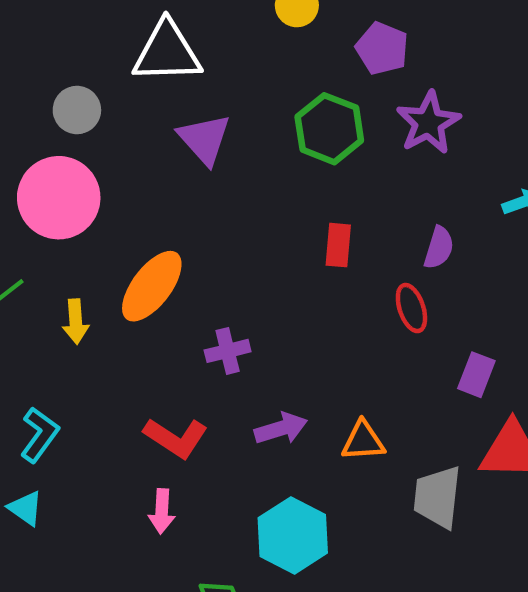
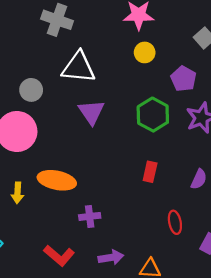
orange ellipse: (152, 286) -> (57, 180), turned 57
red ellipse: (411, 308) -> (175, 222), moved

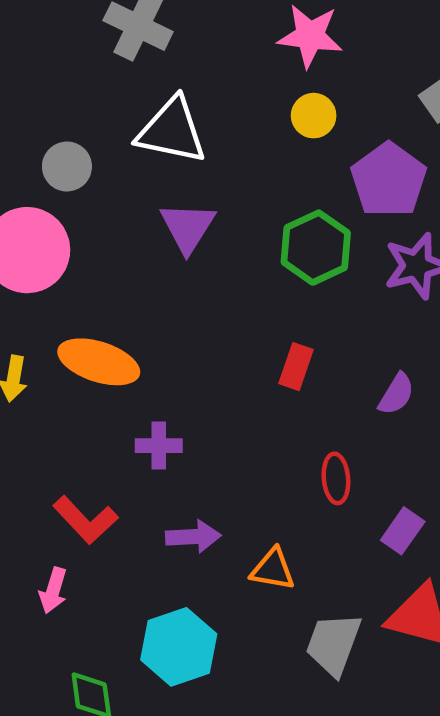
purple pentagon: (184, 79) -> (389, 180), size x1.4

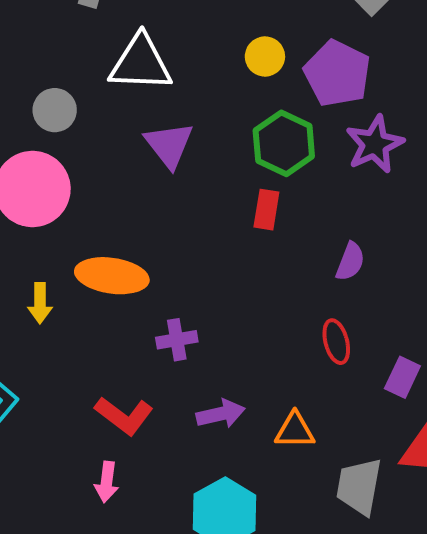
yellow circle: (314, 116) -> (265, 57), moved
red rectangle: (296, 367) -> (266, 210), moved
purple semicircle: (396, 394) -> (350, 262), moved

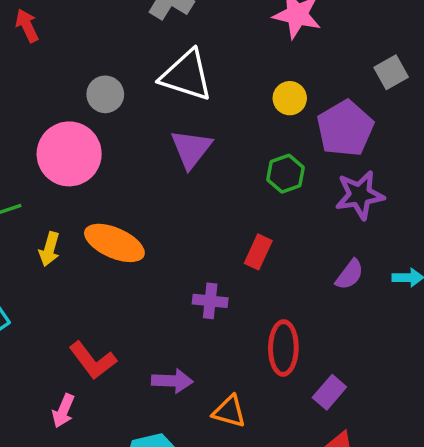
green hexagon: (284, 143) -> (286, 174), size x0.7
red rectangle: (266, 210) -> (258, 252), moved
purple semicircle: (350, 262) -> (350, 275), moved
purple cross: (177, 340) -> (210, 301), moved
red ellipse: (336, 342) -> (283, 348), size x1.4

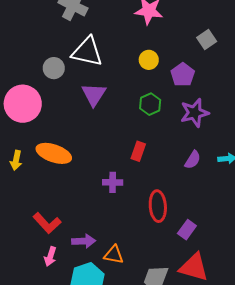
gray circle: (105, 94) -> (54, 68), moved
purple pentagon: (345, 128) -> (183, 75), size x0.7
purple arrow: (172, 381) -> (84, 241), moved
pink arrow: (63, 411) -> (50, 256), moved
orange triangle: (229, 411) -> (114, 255), moved

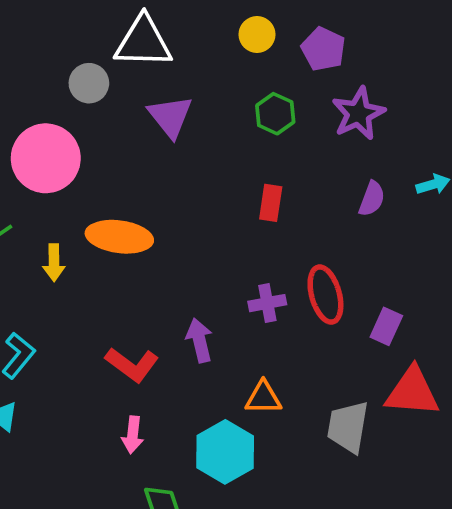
purple cross: (113, 182) -> (267, 303), moved
purple arrow: (84, 241) -> (199, 340), moved, turned -90
pink arrow: (50, 256) -> (133, 435), moved

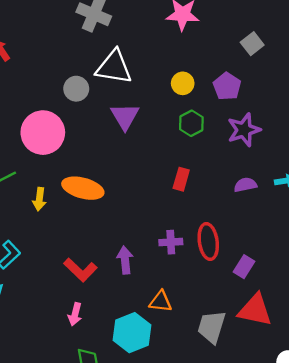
yellow circle: (257, 34) -> (183, 83), moved
purple semicircle: (372, 199) -> (245, 185), turned -130

